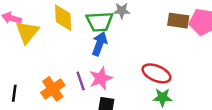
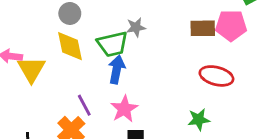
red ellipse: (156, 73) -> (216, 76), moved
purple line: (81, 81) -> (84, 105), moved

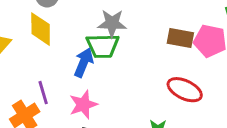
gray star: (136, 27) -> (112, 23), size x1.4
green trapezoid: (113, 44) -> (103, 46), moved

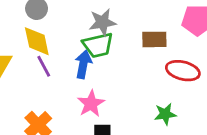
brown rectangle: (180, 38) -> (154, 39), moved
purple line: (43, 93) -> (44, 66), moved

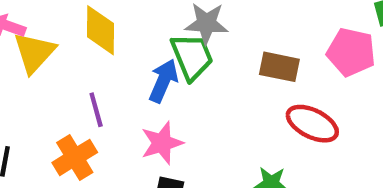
green trapezoid: (98, 45) -> (192, 57), turned -112
purple line: (44, 66) -> (96, 110), moved

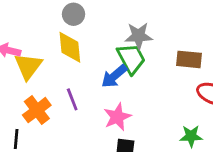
blue arrow: (163, 81) -> (114, 76), turned -148
orange cross: (75, 157) -> (37, 110), moved

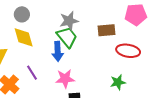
blue arrow: (114, 76) -> (58, 51), turned -42
pink star: (117, 117) -> (65, 79), turned 30

